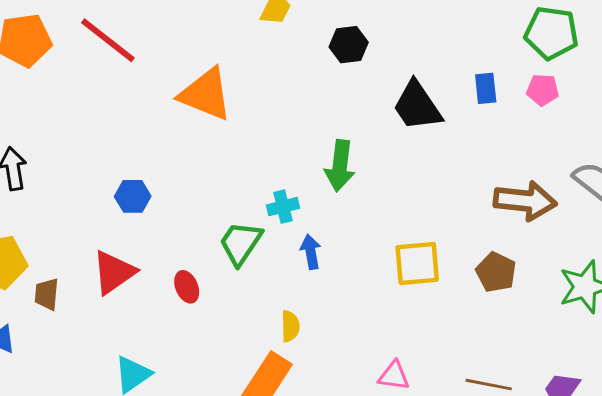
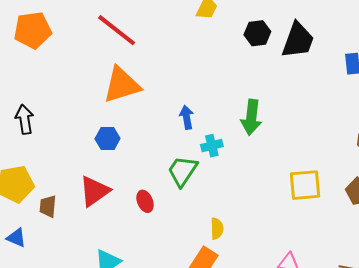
red line: (108, 40) -> (117, 30), moved
orange triangle: (206, 94) -> (122, 85), moved, turned -39
black trapezoid: (417, 106) -> (298, 40), moved, turned -126
blue arrow: (311, 252) -> (187, 117), moved

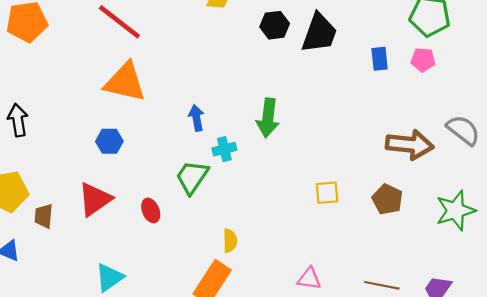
orange triangle: (122, 85) -> (125, 82), turned 30
yellow square: (305, 185) -> (327, 193), size x0.7

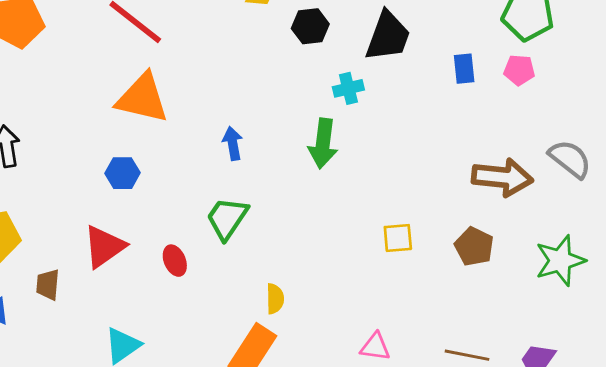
black hexagon: (275, 25) -> (310, 26), moved
cyan cross: (224, 149) -> (348, 88), moved
brown trapezoid: (44, 216) -> (48, 285), moved

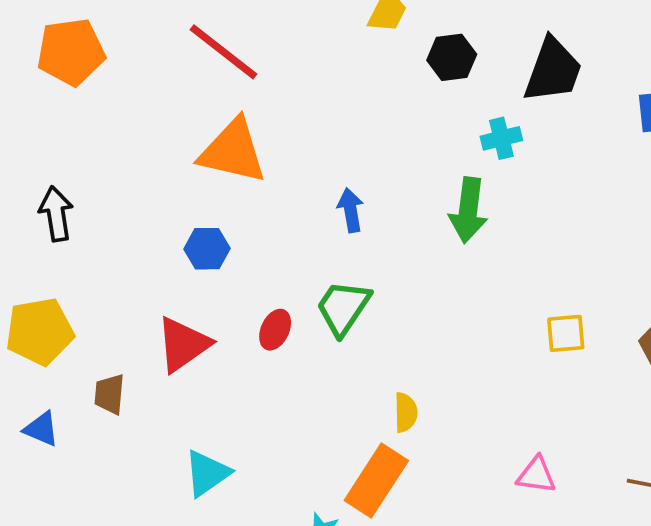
red ellipse: (175, 261) -> (275, 330), moved, turned 48

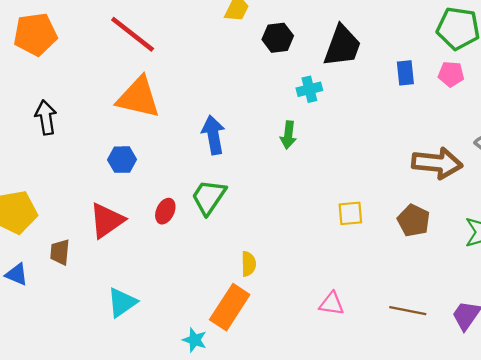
blue arrow: (351, 210) -> (213, 135), size x1.4
green arrow: (468, 210) -> (288, 135), size x0.7
black arrow: (56, 214) -> (46, 117), moved

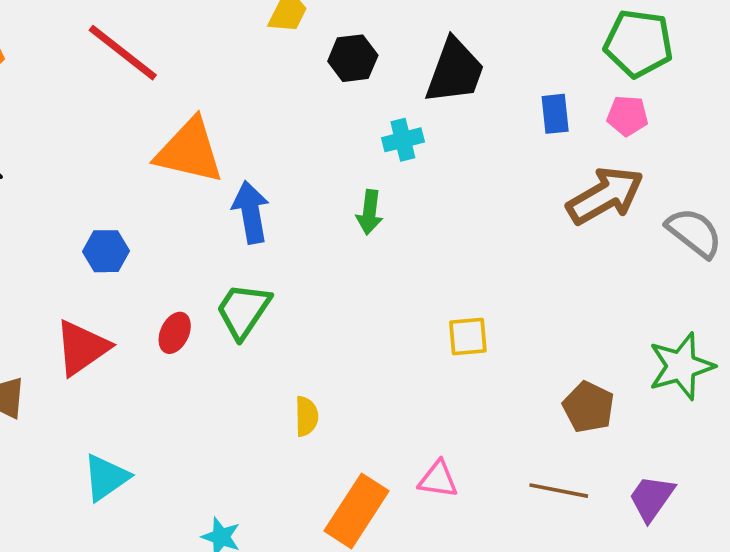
orange triangle: (138, 97) -> (190, 151), moved
brown arrow: (437, 163) -> (605, 196), moved, turned -36
brown pentagon: (414, 220) -> (588, 407), moved
orange rectangle: (230, 307) -> (357, 511), moved

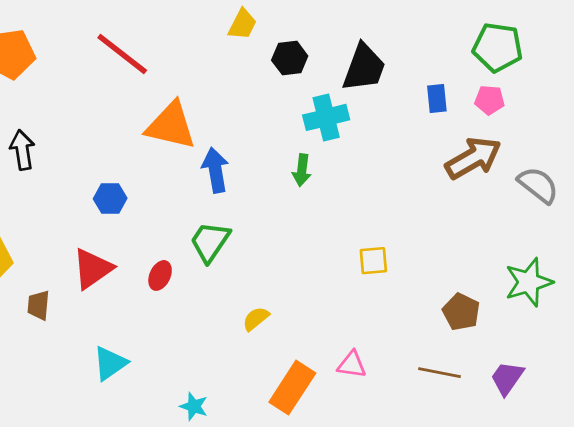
cyan cross: (403, 140) -> (326, 117), size x1.5
red ellipse: (175, 333) -> (160, 275), moved
yellow semicircle: (306, 416) -> (256, 319), turned -128

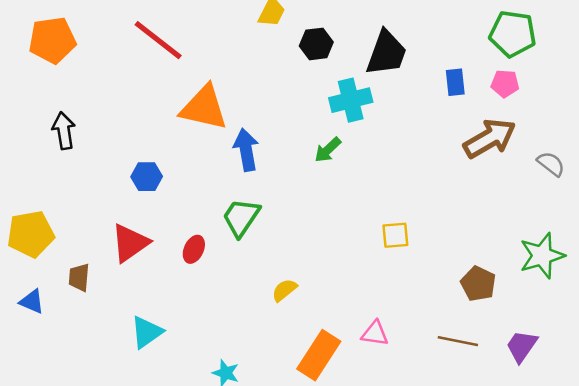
green arrow: (302, 170) -> (328, 150), turned 40
gray semicircle: (538, 185) -> (551, 164), size x0.7

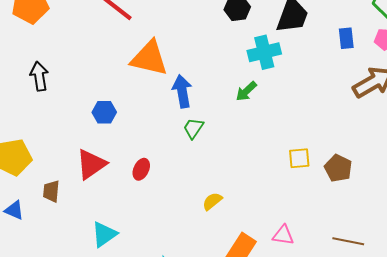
green trapezoid: (241, 217) -> (193, 128), moved, size x0.7
brown pentagon: (478, 284) -> (338, 168), moved

